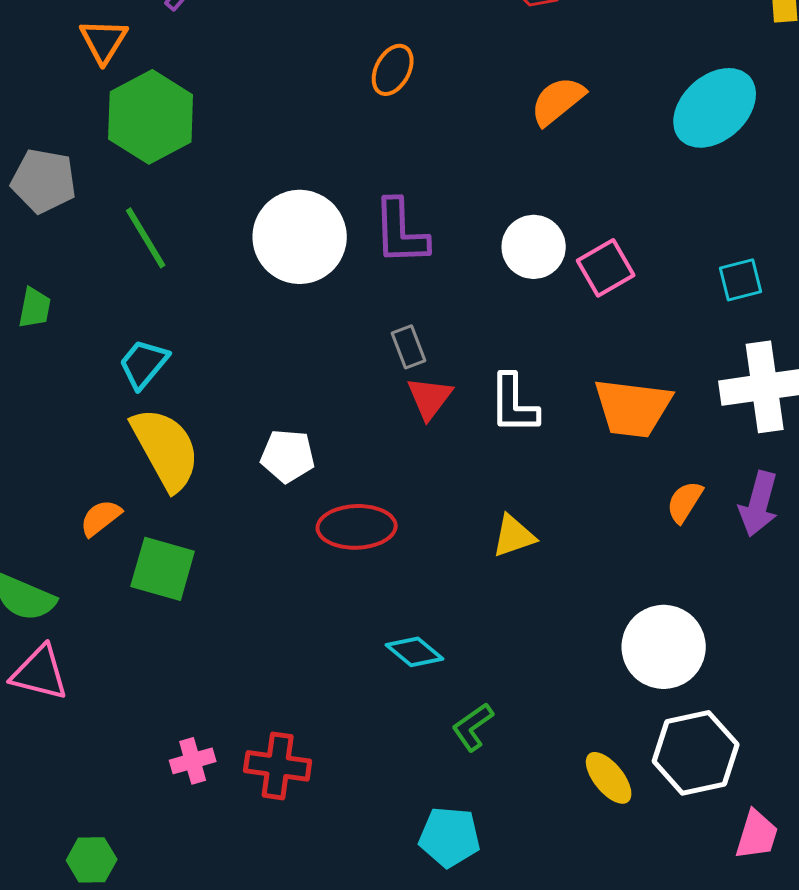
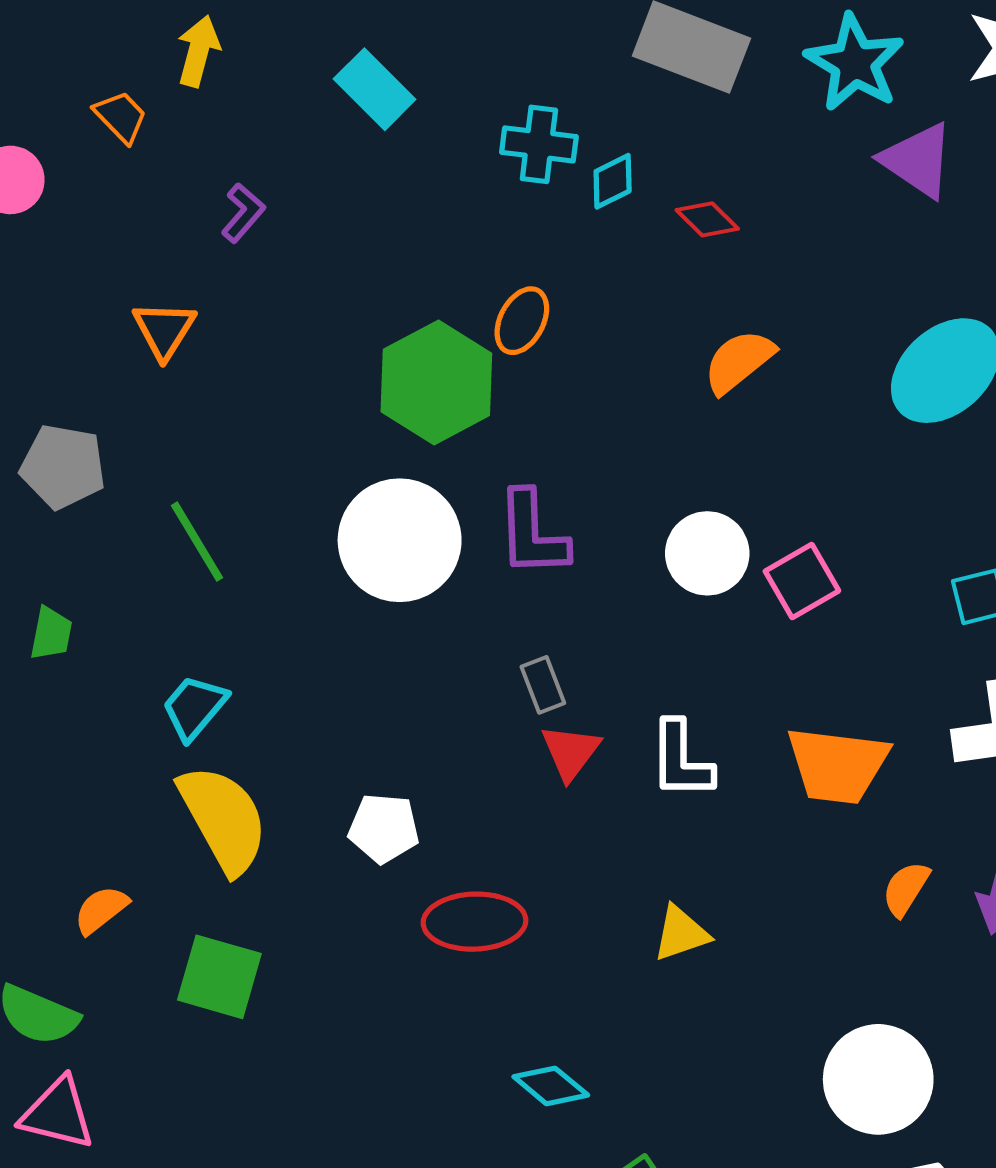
orange triangle: (104, 41) -> (164, 330), moved
green hexagon: (151, 117) -> (436, 382), moved
orange semicircle: (101, 518) -> (101, 910), moved

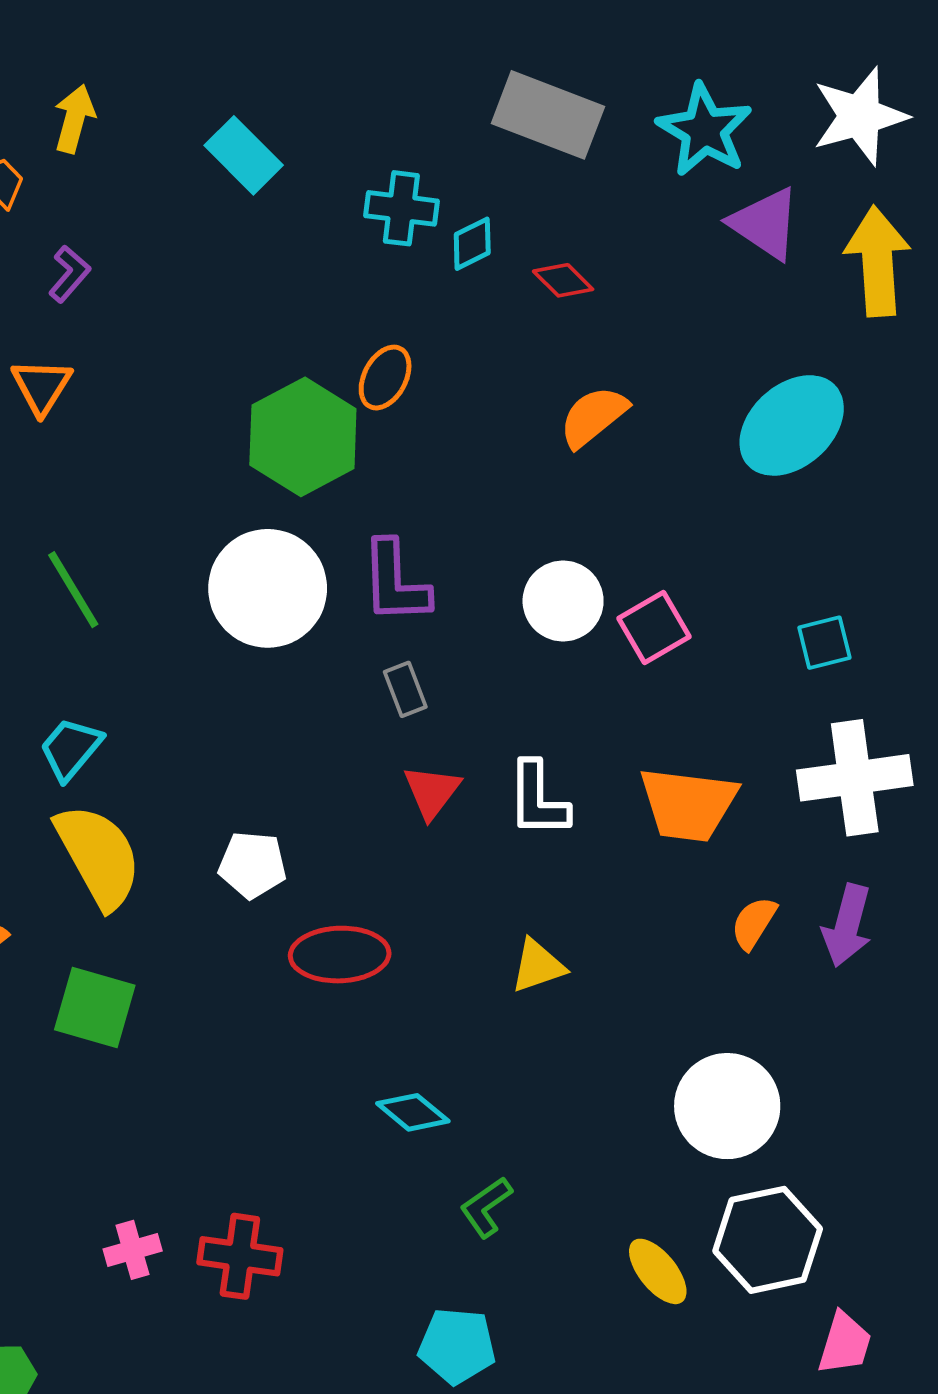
purple L-shape: (243, 213) -> (69, 274), moved
gray rectangle: (543, 685) -> (405, 689), moved

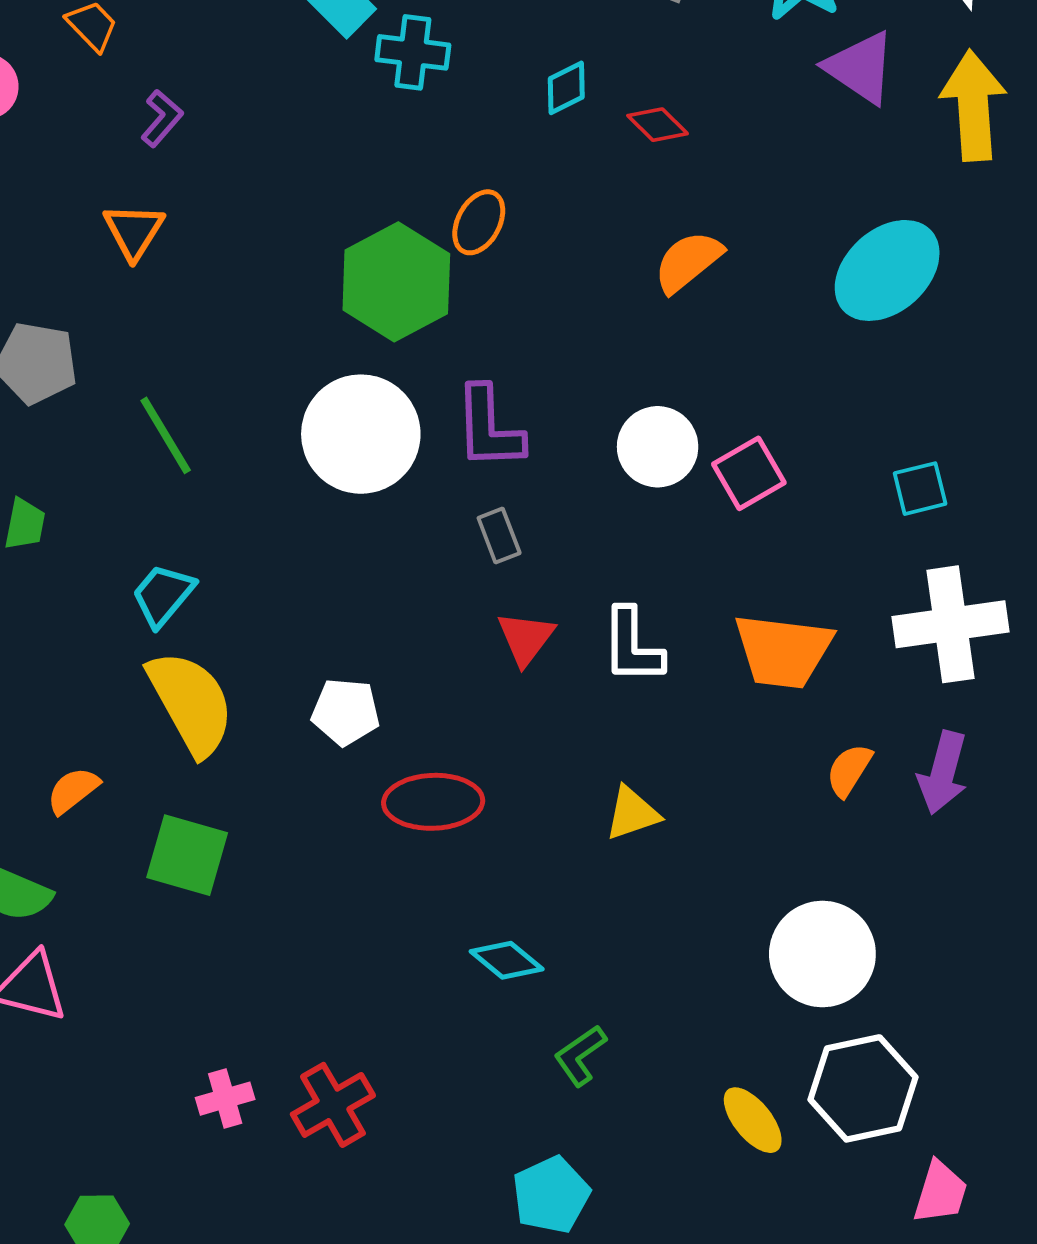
cyan cross: (401, 208) -> (413, 52), moved
red cross: (240, 1256) -> (333, 1105), turned -38
cyan pentagon: (457, 1346) -> (551, 1195), turned -30

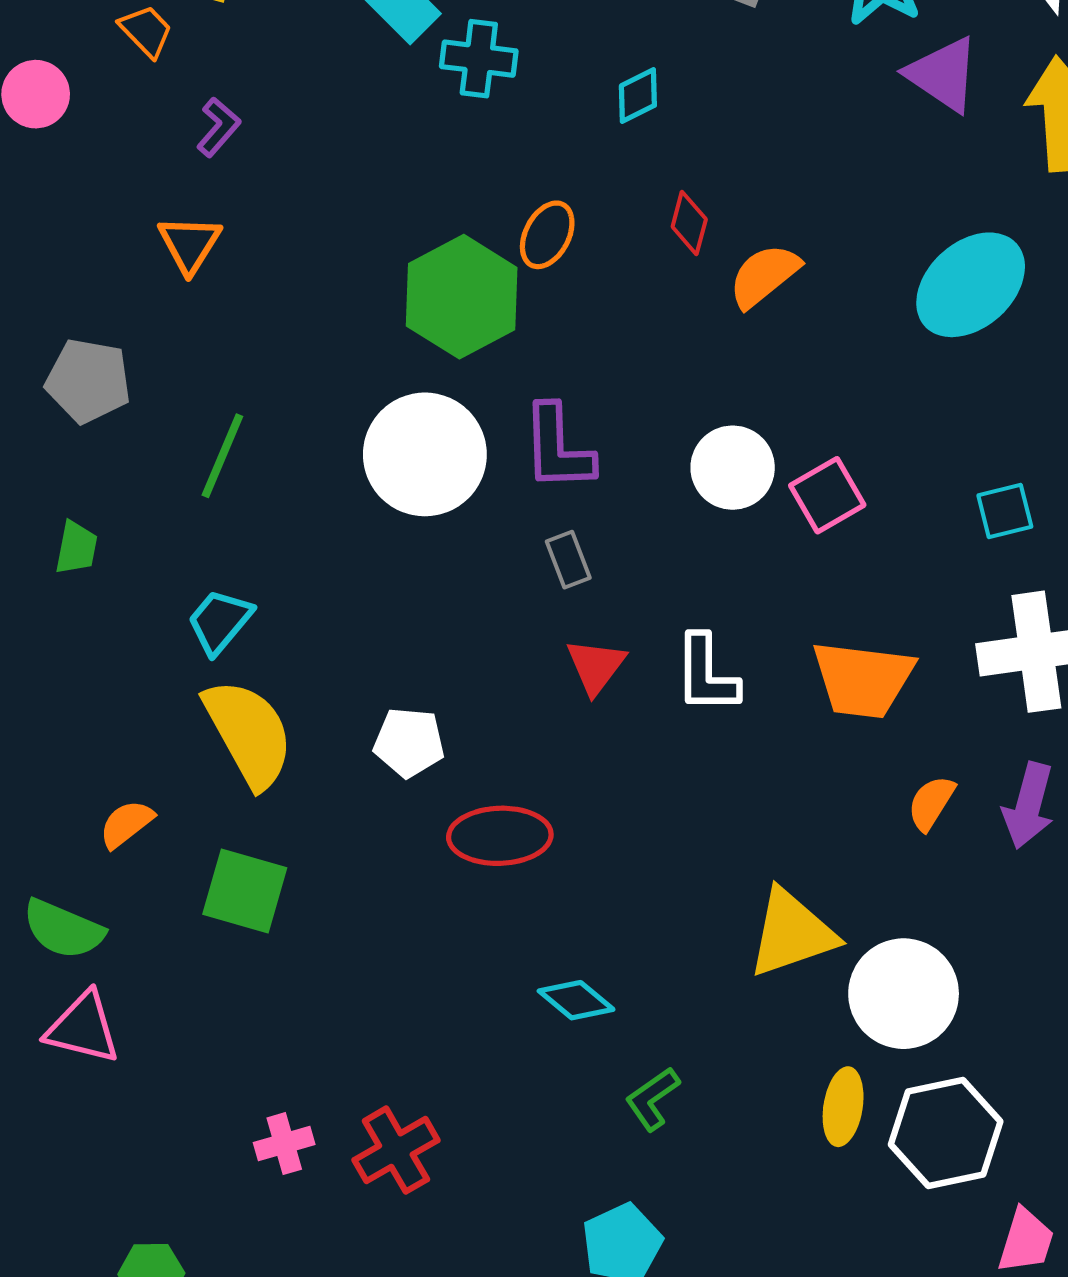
red diamond: (658, 125) -> (689, 223), moved, turned 60
green line: (166, 435) -> (222, 456), turned 54
yellow triangle: (632, 813) -> (792, 933), moved, size x1.6
yellow ellipse: (753, 1120) -> (843, 1107), moved, turned 48

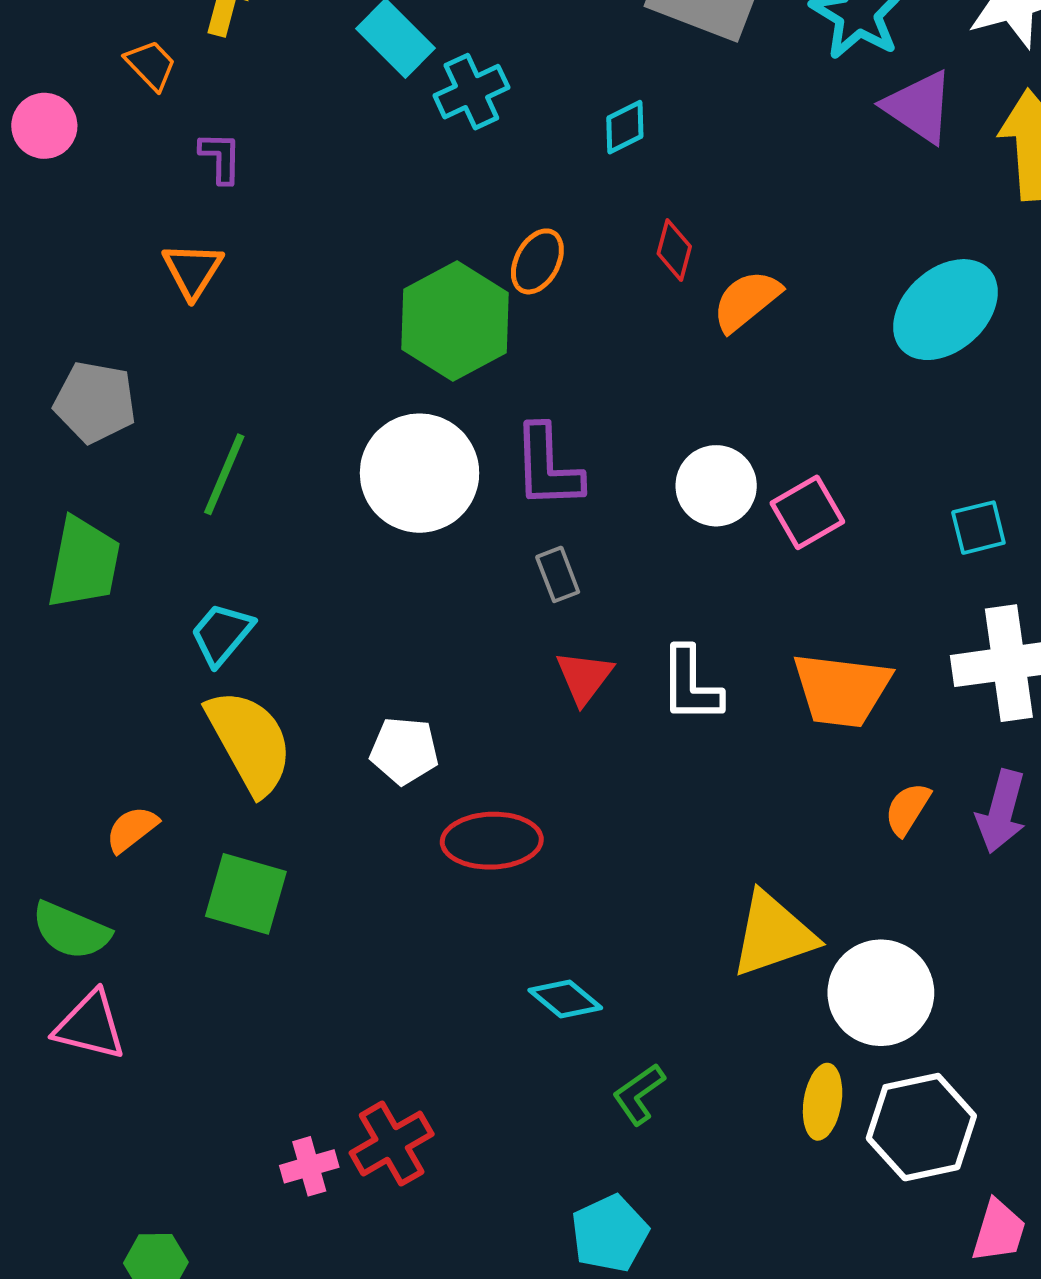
cyan cross: (479, 59) -> (471, 92), turned -32
purple L-shape: (218, 127) -> (221, 157), turned -40
green trapezoid: (76, 548) -> (84, 563), size x1.8
pink cross: (284, 1144) -> (309, 1166), moved

